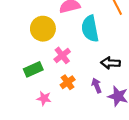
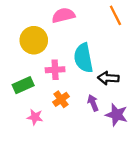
cyan semicircle: (90, 29) -> (83, 58), moved
pink cross: (62, 55) -> (55, 70), turned 35

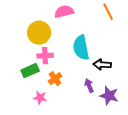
pink cross: (55, 70) -> (45, 56), moved
orange cross: (61, 99) -> (55, 79), moved

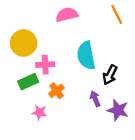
yellow circle: (39, 33) -> (24, 43), moved
black arrow: (102, 65) -> (110, 75), turned -66

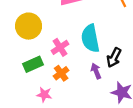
pink cross: (45, 65) -> (60, 47), moved, turned -30
purple arrow: (95, 99) -> (96, 71), moved

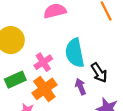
black arrow: (114, 57) -> (99, 73), turned -60
orange cross: (61, 73) -> (44, 89), size x1.5

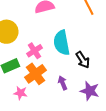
purple arrow: (81, 87) -> (63, 83), moved

